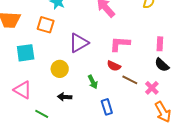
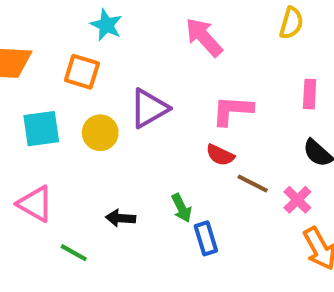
pink rectangle: (160, 44) -> (310, 94), moved
yellow circle: (60, 69) -> (100, 133), moved
green arrow: (93, 82) -> (182, 208), moved

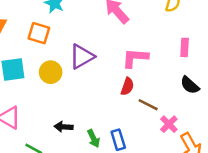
red semicircle: (220, 155) -> (127, 86), turned -96
pink cross: (297, 200) -> (169, 124), moved
green arrow: (182, 208) -> (94, 138), moved

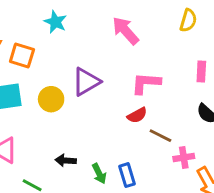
orange square: (39, 33) -> (22, 55), moved
red semicircle: (127, 86) -> (137, 115), turned 42
pink cross: (169, 124) -> (184, 158), turned 36

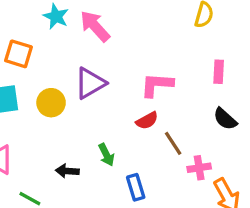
pink arrow: (125, 31) -> (95, 26), moved
brown line: (160, 136) -> (173, 143), turned 30
green arrow: (99, 174) -> (106, 155), moved

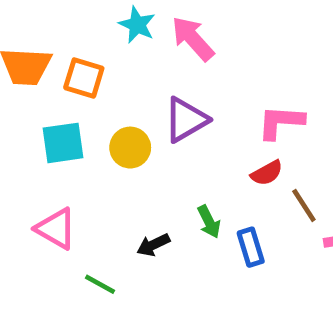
black arrow: (67, 171) -> (153, 245), turned -30
blue rectangle: (136, 187) -> (251, 247), moved

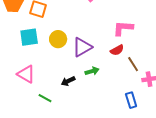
purple triangle: (186, 120) -> (82, 47), moved
green arrow: (209, 222) -> (92, 71), turned -80
blue rectangle: (251, 247) -> (131, 100), moved

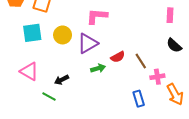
pink L-shape: (123, 28) -> (97, 16), moved
red semicircle: (117, 50) -> (118, 57), moved
black arrow: (68, 81) -> (62, 80), moved

